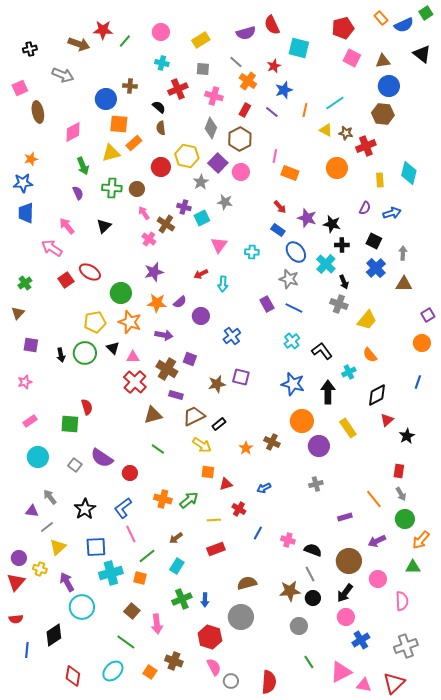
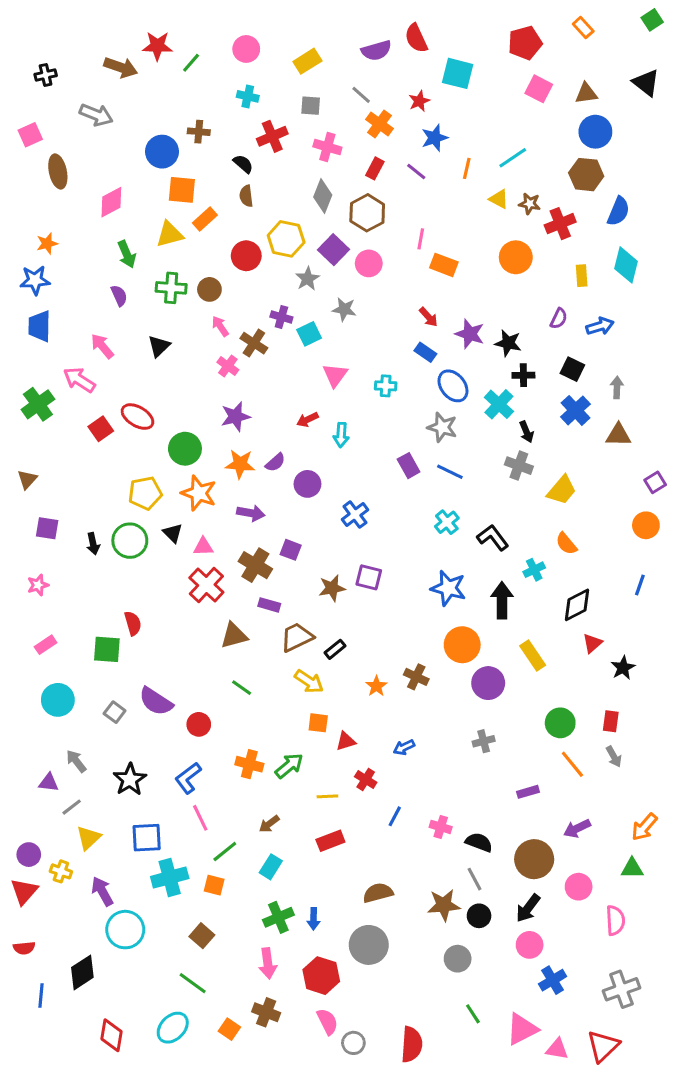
blue semicircle: (404, 25) -> (618, 211), moved, turned -42
green cross: (25, 283) -> (38, 404), moved, size x1.5
green circle: (405, 519) -> (560, 723), moved
pink arrow: (157, 624) -> (268, 963), moved

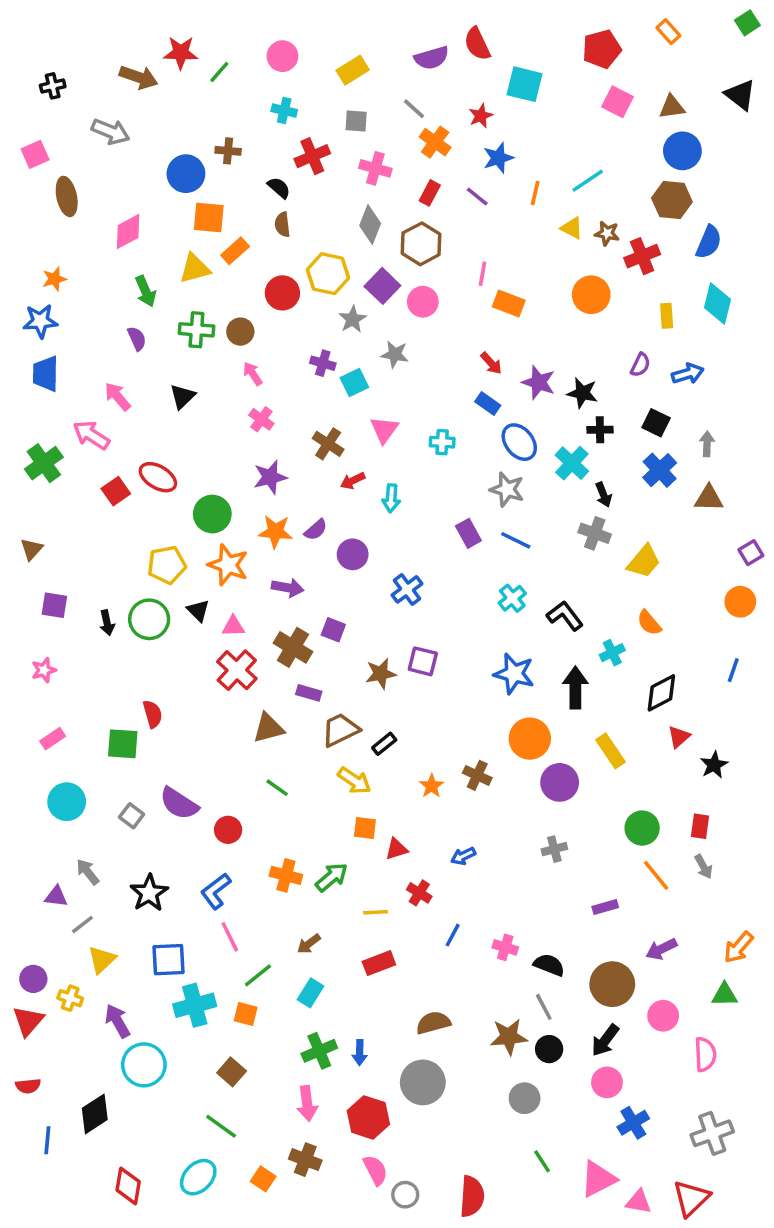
brown cross: (254, 343) -> (328, 444), moved

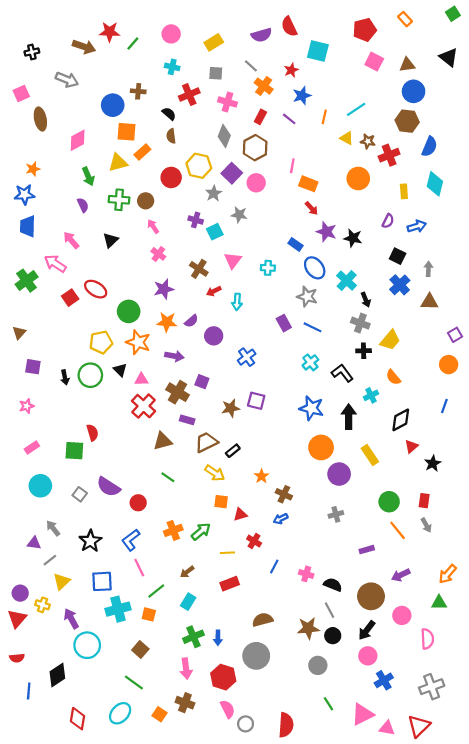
red arrow: (491, 363) -> (311, 208), moved
black cross: (600, 430) -> (364, 351), moved
brown cross: (477, 775) -> (284, 494), moved
orange cross: (286, 875) -> (173, 530), turned -36

